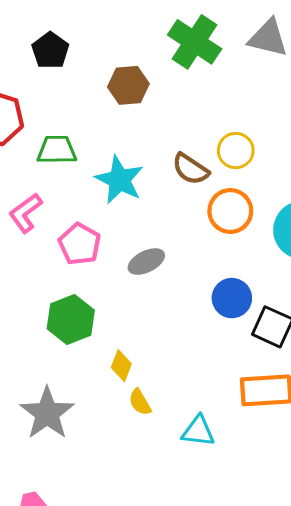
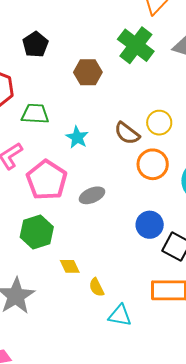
cyan star: (119, 180) -> (77, 137), size x0.7
pink pentagon: (80, 244) -> (47, 180), size x1.4
yellow diamond: (121, 366) -> (70, 266), turned -50
yellow semicircle: (140, 402) -> (97, 287), moved

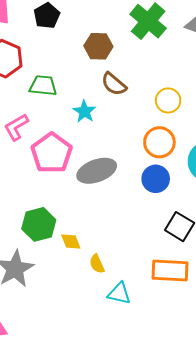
brown semicircle: (127, 133) -> (114, 84), moved
gray ellipse: (92, 195) -> (97, 171), size x1.5
blue circle: (150, 225) -> (156, 179), moved
green hexagon: (37, 232) -> (39, 224), moved

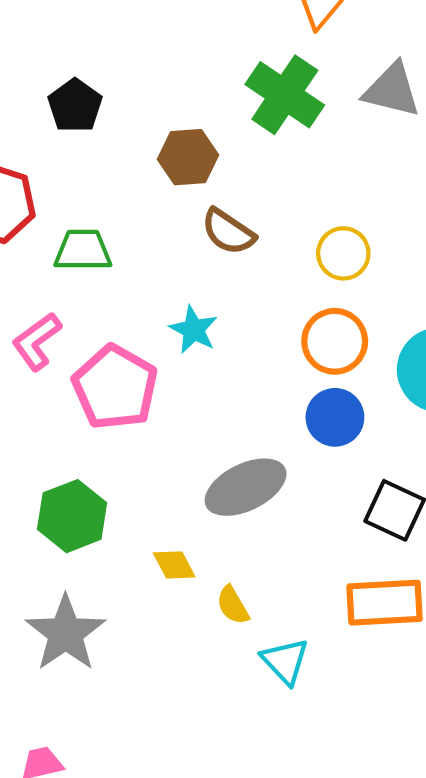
cyan star: (84, 111) -> (194, 330), moved
gray ellipse: (97, 171) -> (246, 487), moved
green hexagon: (39, 224) -> (72, 516), moved
cyan triangle: (119, 293) -> (285, 661), turned 40

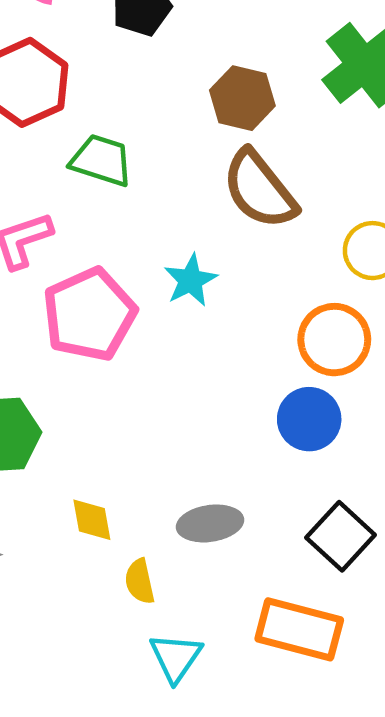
brown semicircle: (228, 232) -> (259, 189), size x1.4
gray ellipse: (246, 487) -> (210, 523), moved, size x0.7

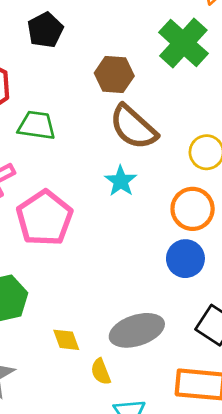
cyan star: (191, 280) -> (121, 181), moved
gray ellipse: (210, 523) -> (137, 330), size x1.4

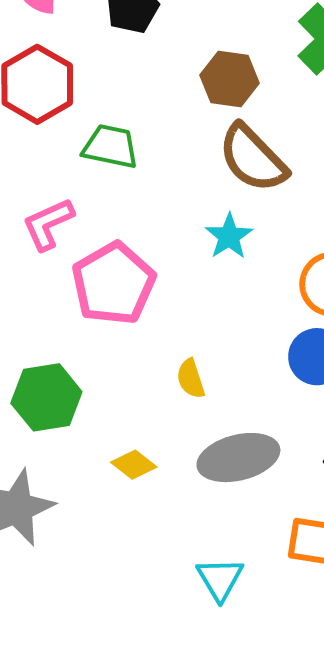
yellow diamond: (66, 340) -> (134, 465), turned -36
yellow semicircle: (101, 372) -> (191, 379), moved

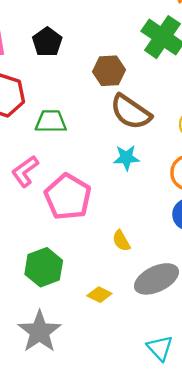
cyan star: (229, 236) -> (126, 158), turned -30

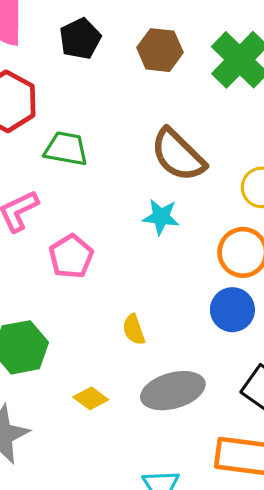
brown hexagon: (109, 71) -> (160, 50), moved
pink pentagon: (68, 197) -> (71, 256), size x0.7

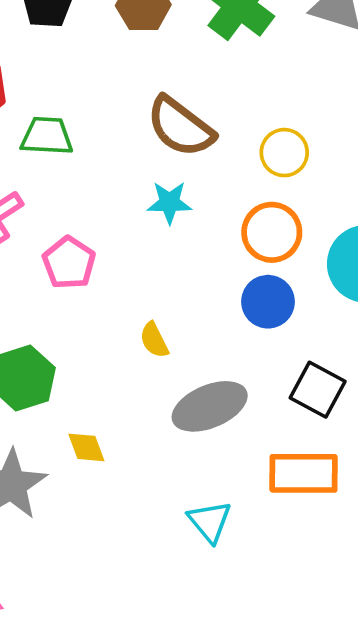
yellow diamond: (91, 398) -> (86, 447), moved, turned 40

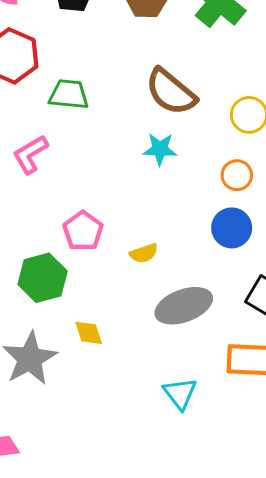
orange circle: (272, 232) -> (237, 175), size x0.7
pink pentagon: (69, 263) -> (83, 231), moved
yellow semicircle: (154, 340) -> (144, 253), turned -84

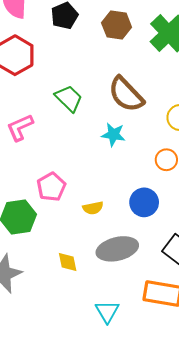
green trapezoid: (69, 94) -> (69, 98), moved, turned 32
blue circle: (232, 228) -> (144, 202), moved
yellow diamond: (89, 333) -> (68, 262), moved

